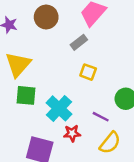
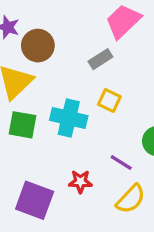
brown circle: (46, 17) -> (38, 46), moved
cyan cross: (59, 108) -> (69, 118), moved, turned -35

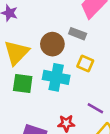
brown circle: (38, 46) -> (52, 44), moved
gray rectangle: (100, 59) -> (78, 34), turned 56

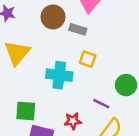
brown circle: (52, 44) -> (53, 17), moved
green square: (23, 83) -> (26, 111), moved

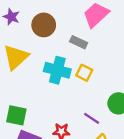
brown circle: (53, 17) -> (44, 25), moved
cyan cross: (59, 75) -> (57, 70), moved

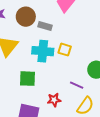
gray rectangle: (79, 42) -> (45, 26), moved
green square: (16, 115) -> (27, 79), moved

